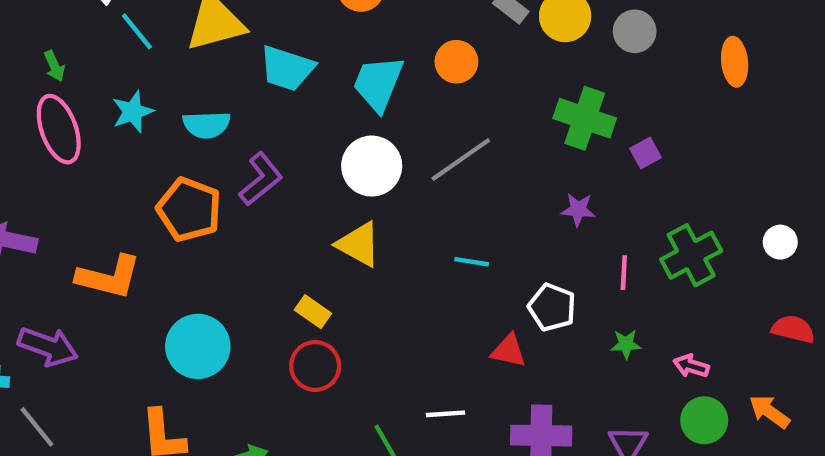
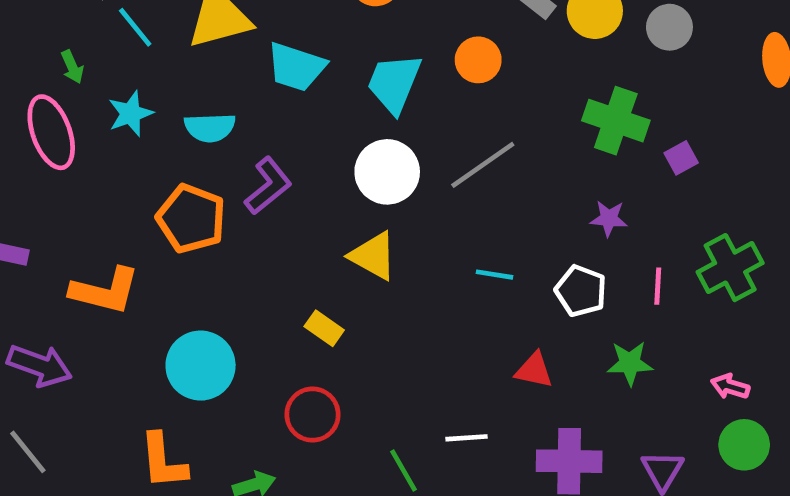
green arrow: (54, 66) -> (72, 67), moved
white pentagon: (552, 307) -> (581, 291), moved
green star: (626, 344) -> (630, 363), moved, size x1.4
red circle: (315, 366) -> (313, 415), moved

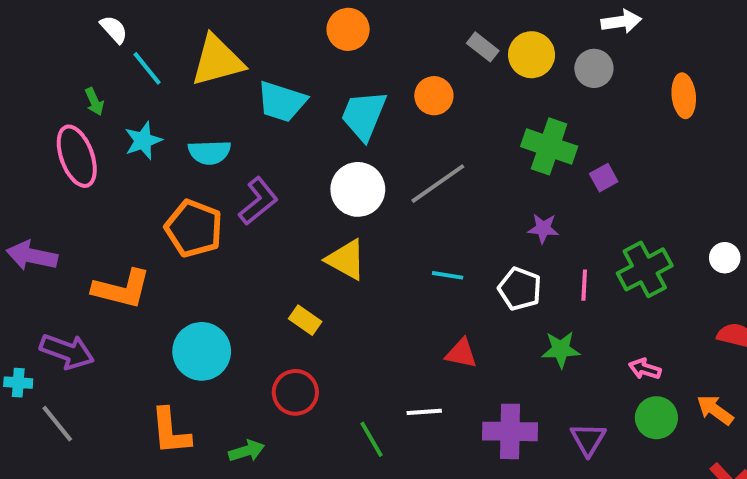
red triangle: (534, 370) -> (461, 353), moved

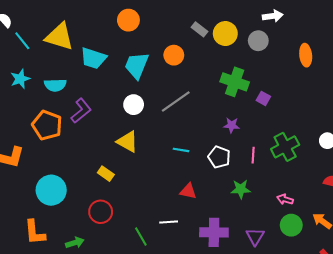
yellow triangle: (217, 61) -> (59, 37), turned 32
purple square: (604, 178) -> (263, 98), turned -32
white circle: (358, 189) -> (134, 105), size x0.7

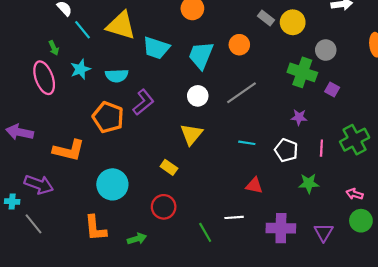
gray circle: (258, 41) -> (326, 50), moved
yellow triangle: (127, 142) -> (191, 134), turned 40

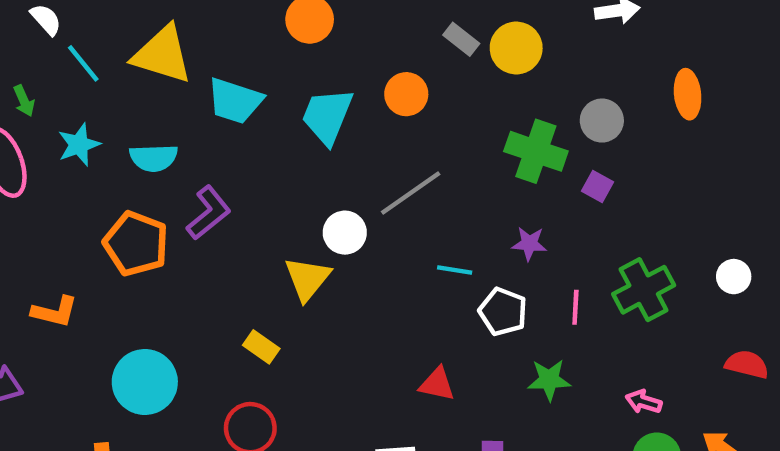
gray circle: (326, 50) -> (602, 121), moved
white circle: (198, 96) -> (345, 233), moved
cyan line: (247, 143) -> (455, 270), moved
orange L-shape: (69, 150) -> (55, 312), size x0.7

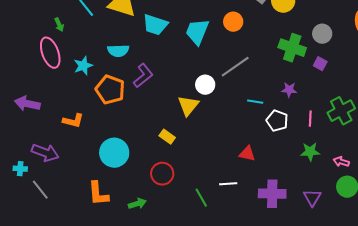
cyan star: (79, 145) -> (83, 66), moved
green star: (549, 380) -> (310, 152), moved

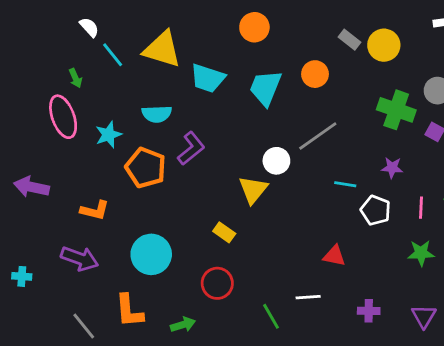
purple arrow: (45, 153) -> (80, 259), moved
gray line: (40, 190) -> (84, 326), moved
purple cross: (272, 194) -> (369, 311), size x0.6

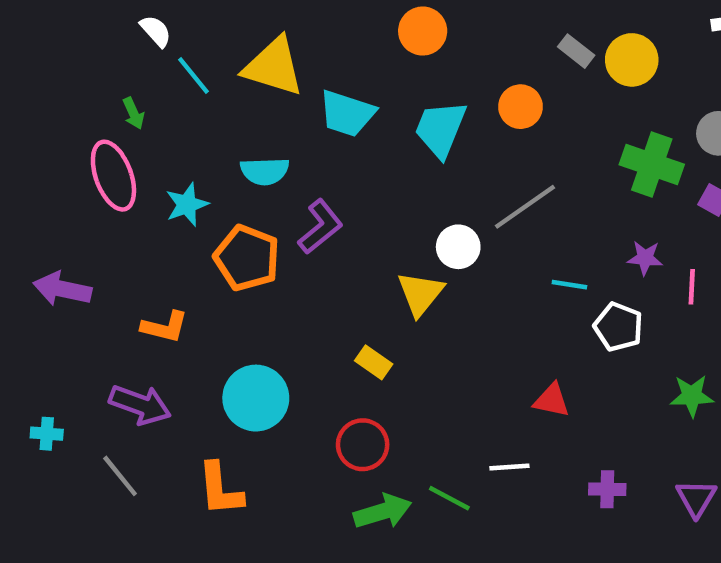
pink line: (421, 208) -> (692, 287), moved
green line: (271, 316) -> (449, 498), turned -32
green arrow: (183, 325) -> (383, 511), moved, size x1.4
gray line: (84, 326) -> (120, 476), moved

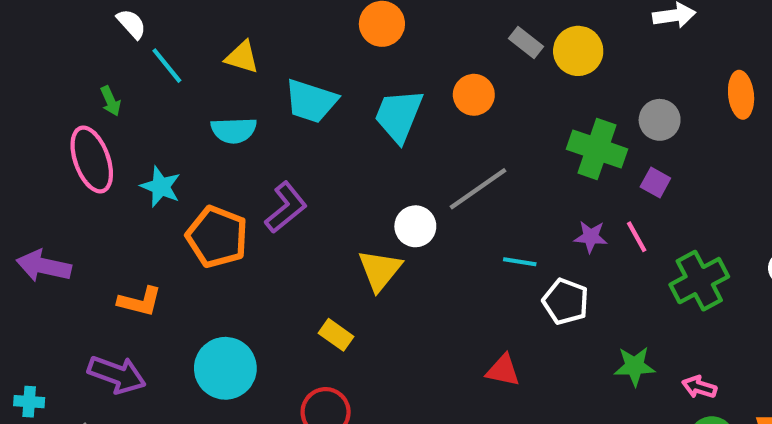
yellow triangle: (274, 67) -> (242, 57), size x0.6
cyan semicircle: (265, 171) -> (234, 130), moved
cyan star: (187, 205) -> (161, 187), turned -30
pink line: (692, 287) -> (637, 237), moved, turned -32

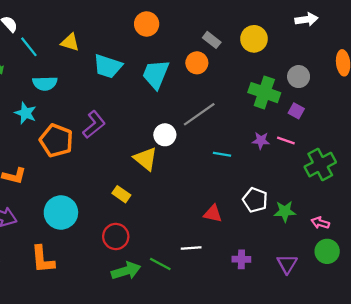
gray rectangle: (526, 43) -> (212, 40), moved
cyan semicircle: (234, 130) -> (45, 83), moved
pink line: (637, 237) -> (286, 141), turned -42
yellow triangle: (380, 270) -> (145, 159), turned -30
white pentagon: (566, 301) -> (255, 200), moved

